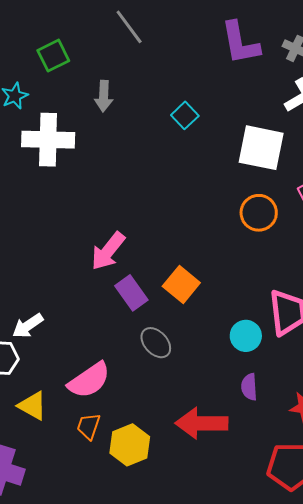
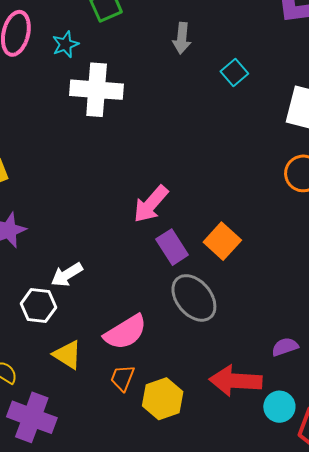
gray arrow: (104, 96) -> (182, 38), moved
cyan circle: (246, 336) -> (279, 407), moved
gray ellipse: (156, 343) -> (194, 298), size x1.5
purple semicircle: (249, 387) -> (285, 347), turned 72

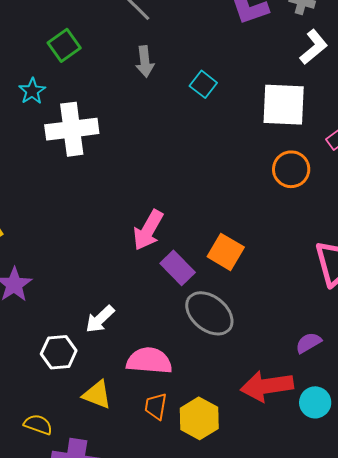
white arrow: (67, 275) -> (100, 319), moved
pink semicircle: (125, 332) -> (149, 361), turned -132

